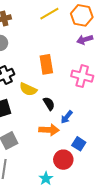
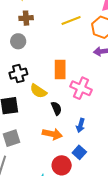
pink cross: (82, 76) -> (81, 88), moved
blue arrow: (67, 117) -> (81, 125), moved, turned -32

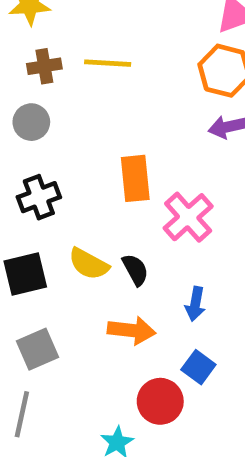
yellow line: (71, 20) -> (108, 63), moved, turned 30
pink cross: (81, 88) -> (188, 217), turned 30
yellow semicircle: (38, 91) -> (89, 264), moved

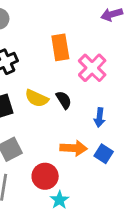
orange arrow: (132, 330) -> (74, 148), moved
red circle: (160, 401) -> (45, 176), moved

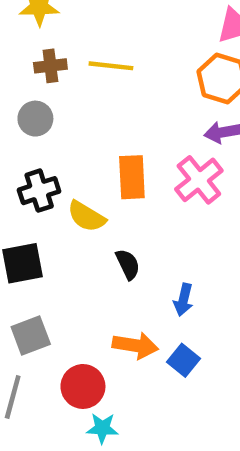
pink cross: (92, 68) -> (199, 180), moved
yellow semicircle: (37, 98) -> (86, 216), moved
cyan star: (59, 200) -> (102, 428), turned 30

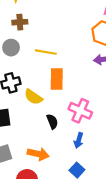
yellow line: (111, 66) -> (46, 52), moved
pink cross: (199, 180) -> (80, 111), moved, turned -30
orange arrow: (135, 346) -> (38, 154), moved

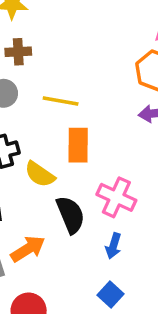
black semicircle: (52, 121) -> (71, 215), size x1.5
orange arrow: (38, 154) -> (28, 249), moved, turned -45

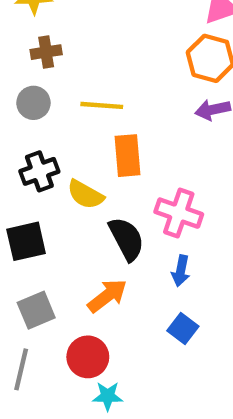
orange arrow: (28, 249) -> (107, 296), moved

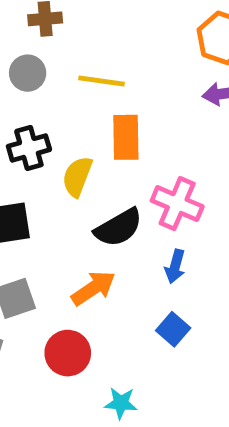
yellow semicircle: (85, 195) -> (77, 177), turned 78
black semicircle: (127, 239) -> (119, 228), turned 84
cyan star: (108, 396) -> (121, 403), moved

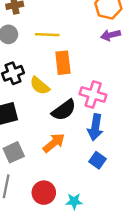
yellow semicircle: (77, 177) -> (40, 86), turned -65
blue arrow: (175, 266) -> (95, 127), size x1.5
red circle: (68, 353) -> (44, 193), moved

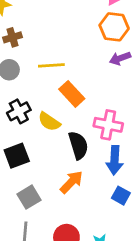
orange rectangle: (63, 63) -> (72, 94), turned -30
black semicircle: (64, 110) -> (78, 145), turned -65

